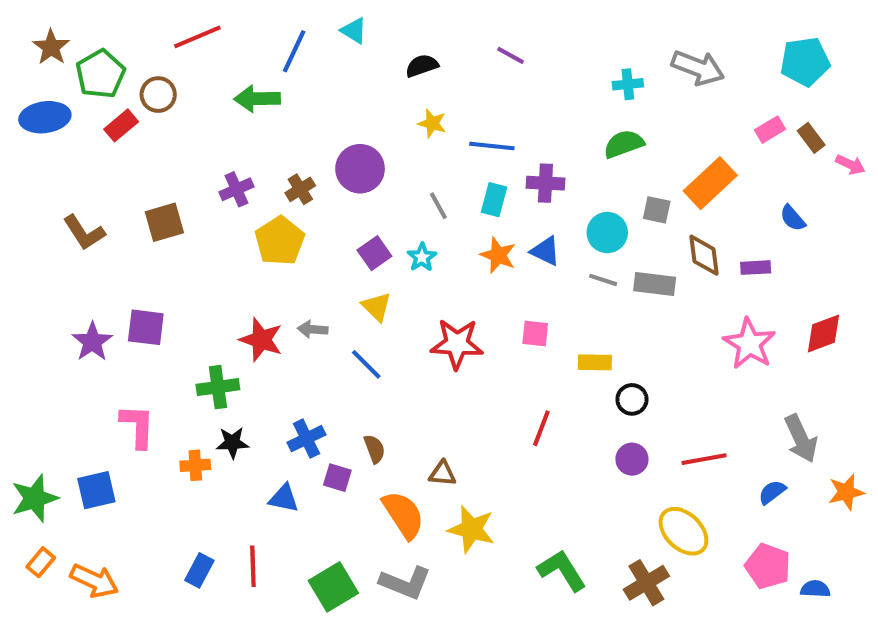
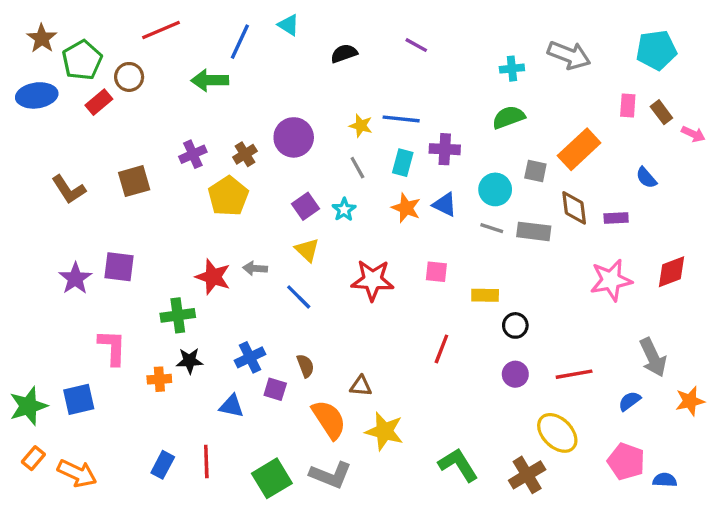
yellow star: (432, 123) -> (361, 126), moved
pink rectangle: (770, 130) -> (628, 105), turned -55
pink star: (749, 344) -> (611, 280), turned 30

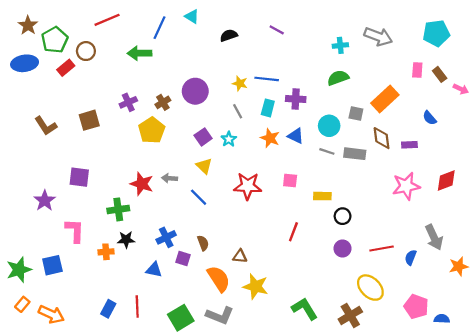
purple star: (75, 278) -> (45, 201), moved
blue semicircle: (629, 401) -> (411, 257), moved, turned -32

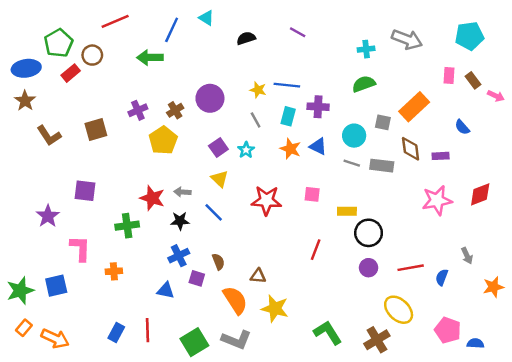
brown star: (28, 25) -> (25, 101), moved
black circle: (343, 216) -> (369, 233), size x1.5
gray arrow: (434, 237) -> (467, 256), size x0.6
black star: (126, 240) -> (180, 221), moved

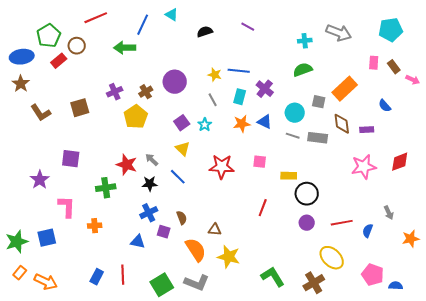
purple cross: (318, 107) -> (265, 89), turned 36
orange star: (290, 149) -> (242, 124), turned -30
gray arrow: (182, 192) -> (152, 160), turned 40

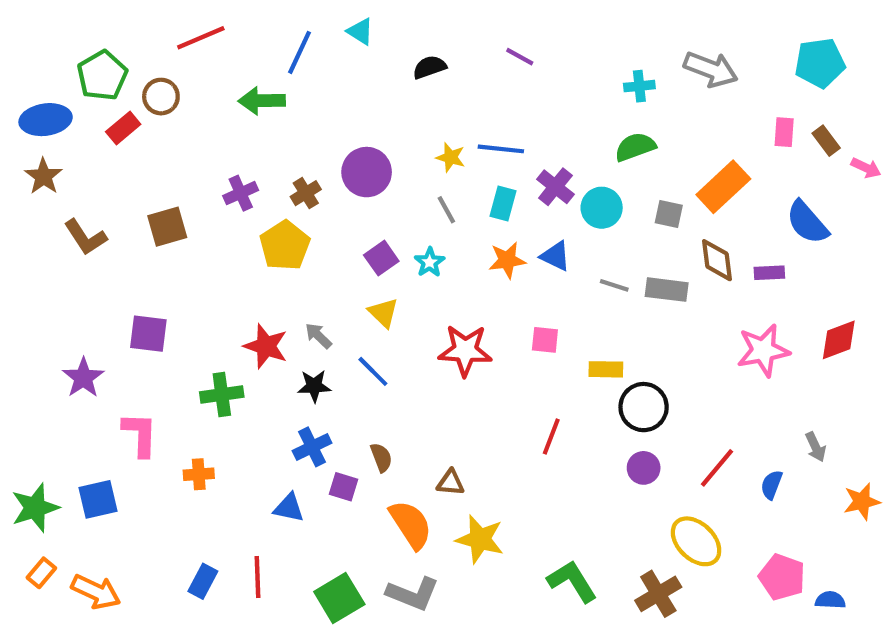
blue semicircle: (385, 106) -> (807, 222), size x1.6
cyan circle: (295, 113) -> (602, 208), moved
red line: (342, 223) -> (717, 468), turned -40

